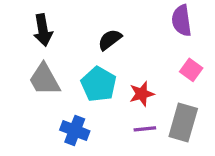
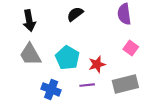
black semicircle: (110, 40) -> (75, 14), moved
gray rectangle: (183, 123) -> (125, 84), turned 60
purple line: (145, 129) -> (87, 85), moved

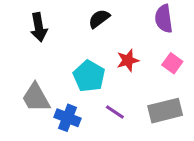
gray trapezoid: (30, 55) -> (36, 98), moved
red star: (97, 64) -> (128, 60), moved
purple line: (87, 85) -> (115, 112), turned 40

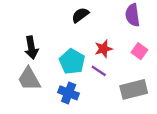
black arrow: (39, 27) -> (31, 48), moved
purple line: (115, 112) -> (99, 71), moved
blue cross: (67, 118) -> (69, 93), moved

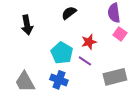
black arrow: (31, 48) -> (27, 25), moved
pink square: (139, 51) -> (120, 34), moved
gray trapezoid: (29, 79) -> (25, 82), moved

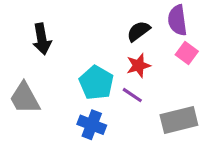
black semicircle: (69, 13) -> (138, 31), moved
gray trapezoid: (25, 82) -> (25, 98), moved

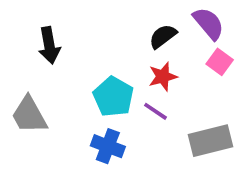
purple semicircle: (177, 20) -> (209, 23), turned 148

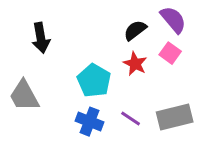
pink square: (220, 62) -> (170, 53), moved
red star: (163, 77) -> (135, 64), turned -30
purple line: (155, 111) -> (131, 118), moved

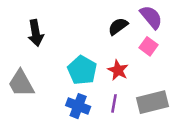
red star: (135, 64) -> (118, 70), moved
purple line: (131, 118) -> (114, 103), turned 66

